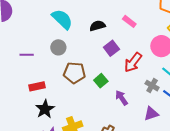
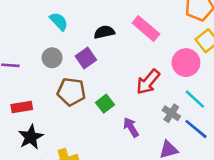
cyan semicircle: (62, 19) -> (59, 21), size x0.7
pink rectangle: (129, 21) -> (146, 29), size x1.5
purple square: (111, 48) -> (86, 58), moved

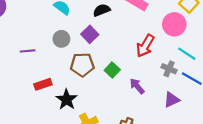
black star: (31, 137) -> (67, 100), moved

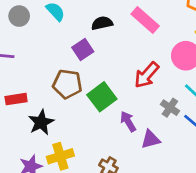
gray circle: (61, 39) -> (19, 16), moved
green square: (112, 70) -> (102, 97), size x1.5
purple triangle: (172, 100) -> (151, 139), moved

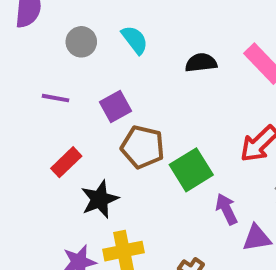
purple square: (83, 50) -> (116, 107), moved
red rectangle: (16, 99) -> (66, 162), turned -40

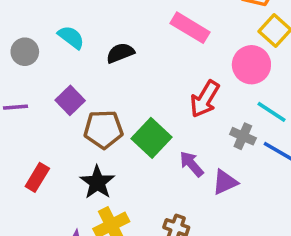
black semicircle: (201, 63) -> (120, 53), moved
red rectangle: (66, 162) -> (37, 177), moved
black star: (100, 199) -> (97, 182), moved

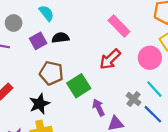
gray circle: (25, 52) -> (14, 23), moved
black semicircle: (120, 53) -> (60, 38), moved
red arrow: (205, 99) -> (110, 59), moved
purple square: (70, 100) -> (38, 41), moved

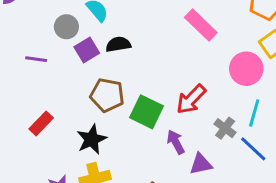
gray circle: (14, 23) -> (66, 27), moved
red arrow: (110, 59) -> (191, 99), moved
green square: (79, 86) -> (146, 112), turned -30
cyan line: (154, 89) -> (254, 113), turned 60

